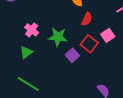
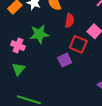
green star: (58, 37) -> (39, 34), moved
purple square: (72, 55) -> (65, 60), turned 32

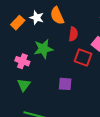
purple square: (65, 60) -> (65, 84), moved, turned 32

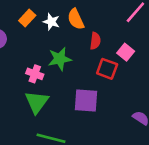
orange rectangle: (18, 23) -> (27, 18), moved
purple square: (65, 84) -> (86, 101), size x1.5
green triangle: (24, 85) -> (37, 102), size x1.5

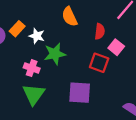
orange rectangle: (27, 18) -> (17, 29), moved
white star: (51, 22) -> (37, 36), moved
red semicircle: (95, 41) -> (100, 31), moved

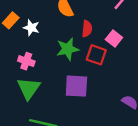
red semicircle: (100, 31) -> (87, 29), moved
green star: (55, 54) -> (68, 49), moved

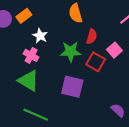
white star: (31, 28) -> (40, 36), moved
green triangle: (29, 88) -> (29, 81), turned -45

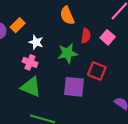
pink square: (114, 50) -> (108, 37), moved
red square: (96, 62) -> (97, 71), moved

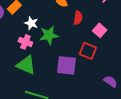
pink square: (108, 37) -> (100, 30), moved
green star: (68, 53) -> (49, 35), moved

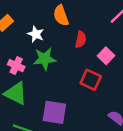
white star: (31, 23) -> (36, 34), moved
purple square: (66, 65) -> (54, 112), moved

